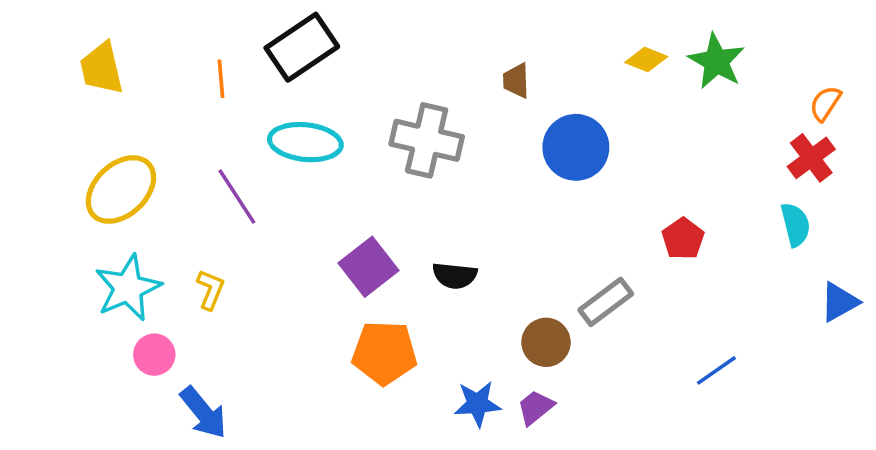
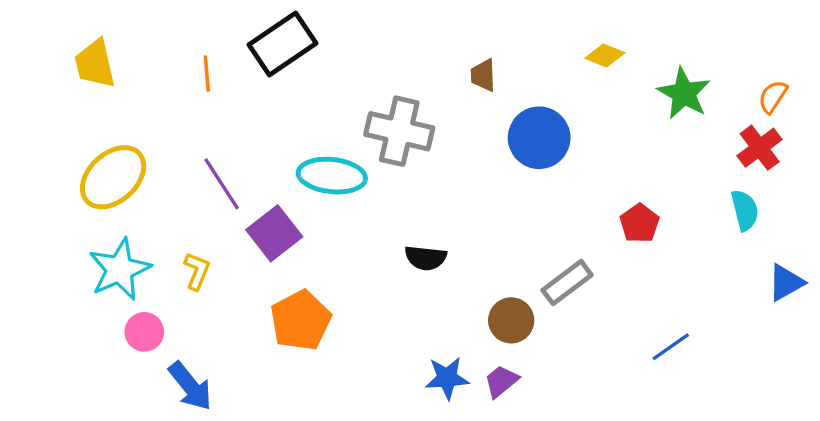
green star: (716, 61) -> (684, 93), moved
cyan ellipse: (305, 142) -> (332, 176), moved
purple square: (369, 267) -> (274, 233), moved
orange pentagon: (384, 353) -> (301, 320), moved, turned -30

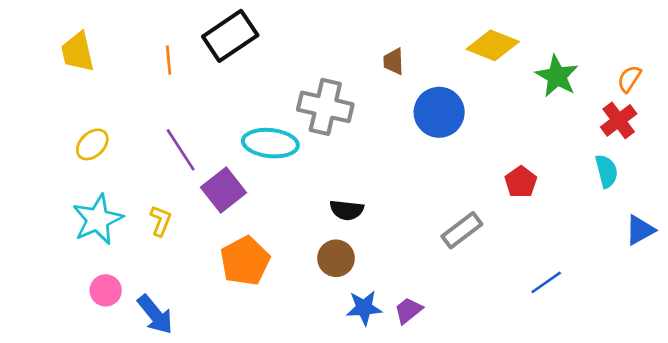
yellow diamond: (605, 56) -> (493, 45), size x1.6
yellow ellipse: (113, 177) -> (92, 144), size x0.6
brown circle: (511, 320) -> (336, 258), moved
pink circle: (144, 332) -> (106, 290), moved

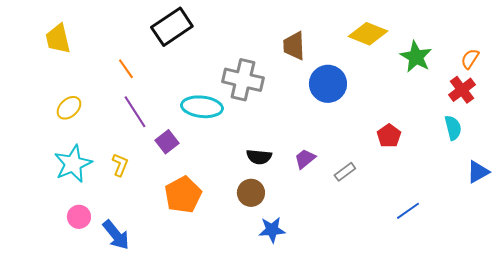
orange line: (169, 60) -> (126, 69), moved, turned -30
brown trapezoid: (394, 61) -> (294, 46), size x1.4
purple square: (224, 190) -> (167, 142), size x0.7
gray rectangle: (462, 230) -> (345, 172), size x0.7
purple trapezoid: (408, 310) -> (305, 159), moved

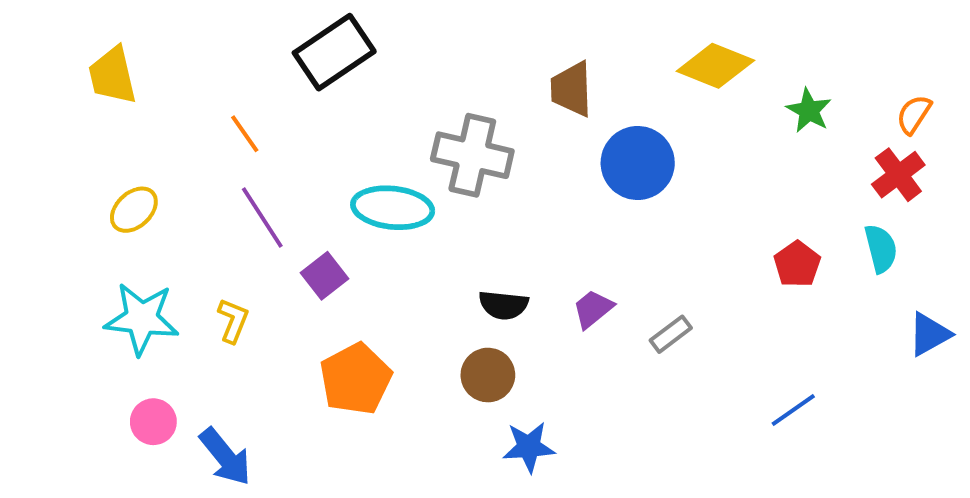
green star: (416, 57) -> (809, 110), size x0.7
red pentagon: (389, 136) -> (797, 264), moved
cyan star: (73, 164) -> (142, 319), turned 30

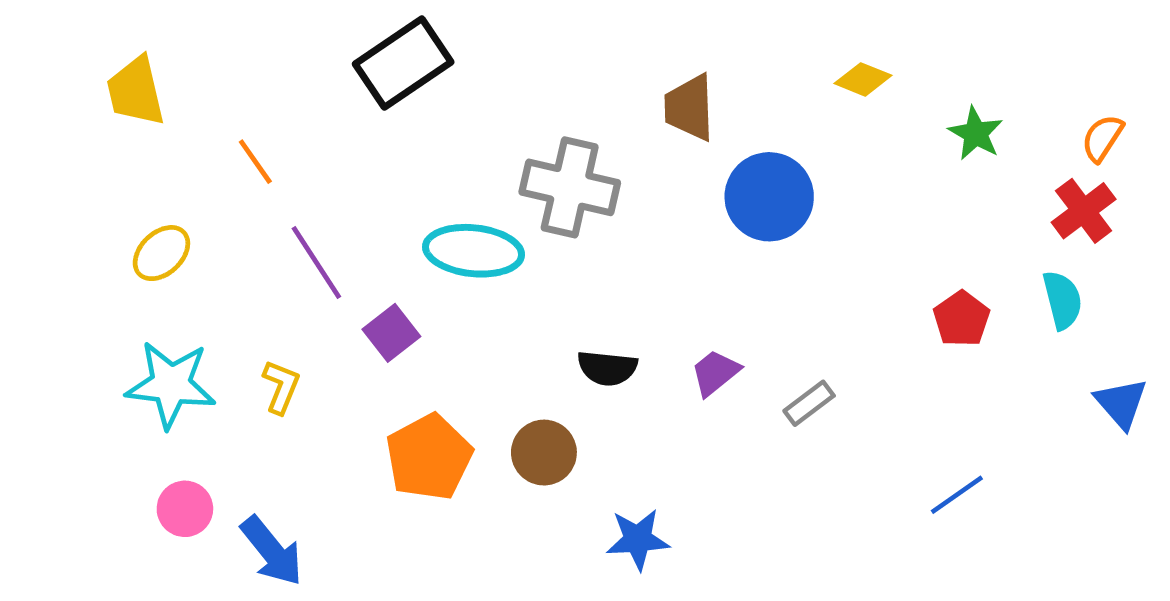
yellow diamond: (715, 66) -> (863, 79), size x0.6
orange line: (245, 134) -> (255, 162), moved
blue triangle: (929, 334) -> (1121, 403), turned -42
brown circle: (488, 375) -> (544, 453), moved

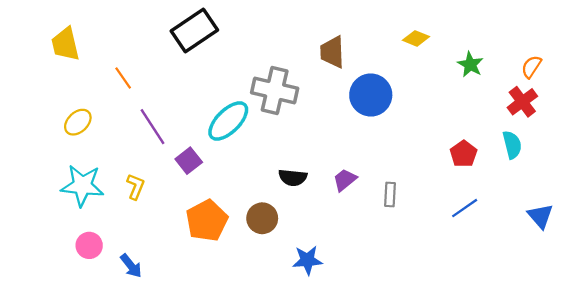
cyan ellipse: (474, 251) -> (228, 121), turned -51
gray rectangle: (809, 403) -> (390, 195), turned -50
blue triangle: (1121, 403) -> (540, 216), moved
blue line: (957, 495) -> (465, 208), moved
blue arrow: (272, 551) -> (131, 266), size x0.7

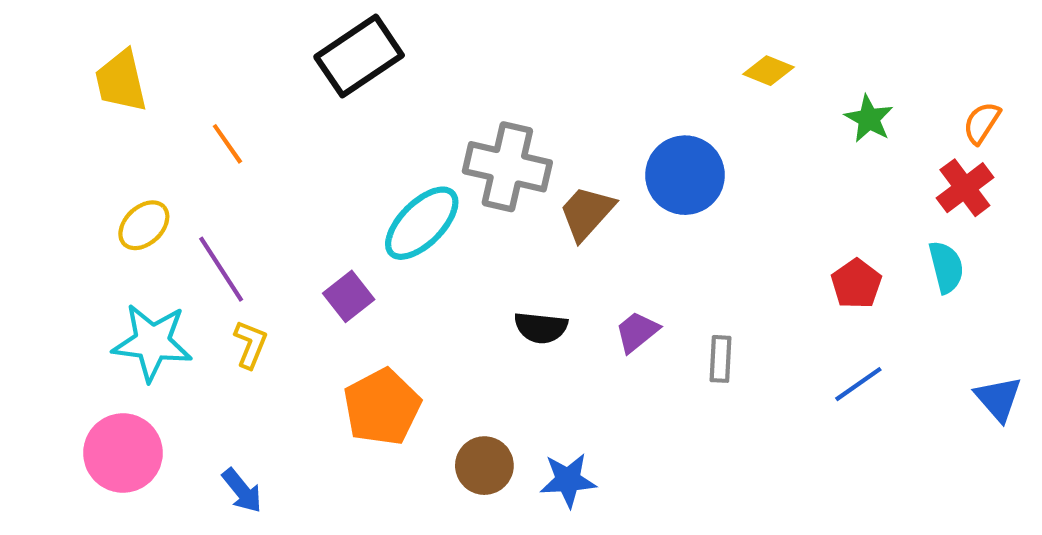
brown trapezoid: (332, 52) -> (587, 213), moved, turned 44
purple line: (152, 127) -> (221, 269), moved
brown circle: (262, 218) -> (484, 466), moved
pink circle: (89, 245) -> (123, 453), moved, size x1.6

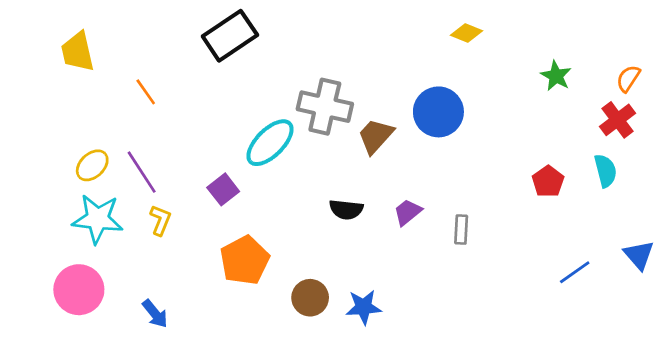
yellow diamond: (769, 71) -> (466, 33), moved
yellow ellipse: (144, 225) -> (92, 165), moved
blue line: (858, 384) -> (575, 272), moved

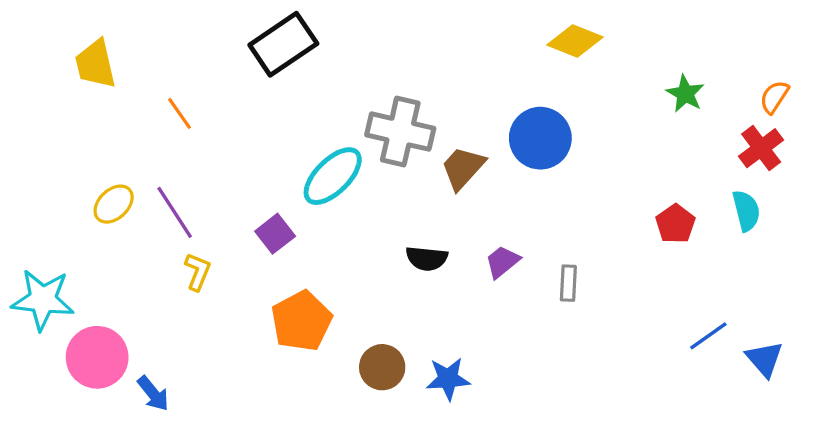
yellow diamond: (466, 33) -> (575, 41), size x1.4
cyan star: (98, 219) -> (43, 300), moved
blue triangle: (639, 255) -> (764, 359), moved
blue arrow: (155, 314) -> (153, 394), moved

